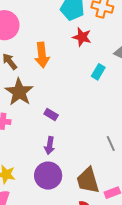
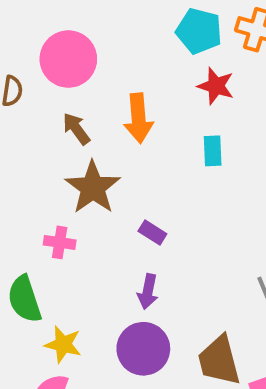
cyan rectangle: (98, 72) -> (213, 151), moved, turned -35

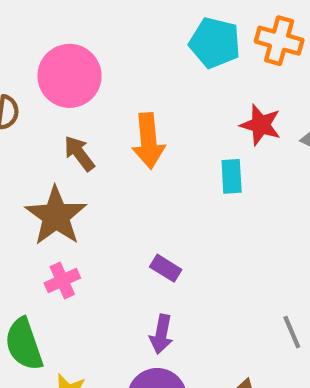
red star: (216, 86) -> (261, 125), moved
brown star: (93, 188) -> (56, 216), moved
pink cross: (60, 242) -> (62, 281), turned -32

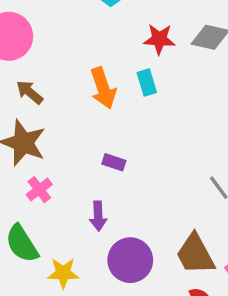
orange arrow: (149, 141) -> (103, 88), moved
purple arrow: (161, 334) -> (98, 216), moved

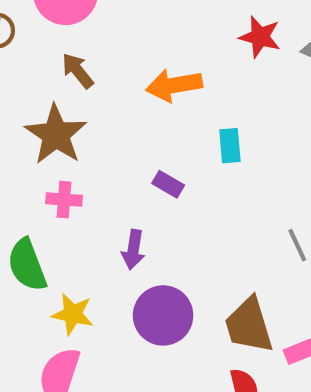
cyan rectangle: (147, 82) -> (230, 146), moved
orange arrow: (103, 88) -> (174, 85), turned 87
pink cross: (39, 190) -> (64, 200), turned 30

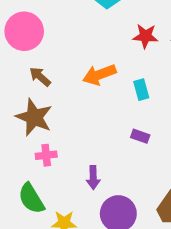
cyan rectangle: (230, 146) -> (141, 90), moved
purple rectangle: (168, 184) -> (140, 136), moved

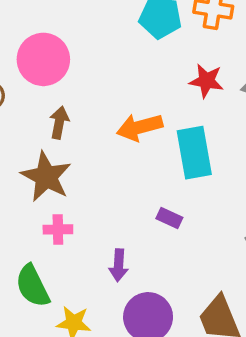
brown arrow: (40, 77) -> (59, 123), turned 55
cyan rectangle: (141, 90) -> (194, 153), size x1.8
purple rectangle: (140, 136) -> (169, 218), moved

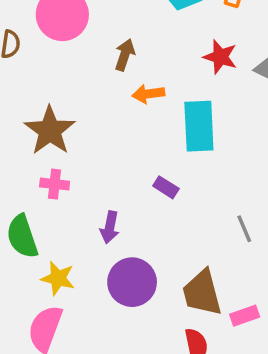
brown arrow: (59, 123) -> (125, 55), moved
orange arrow: (140, 127) -> (148, 94), size x0.7

